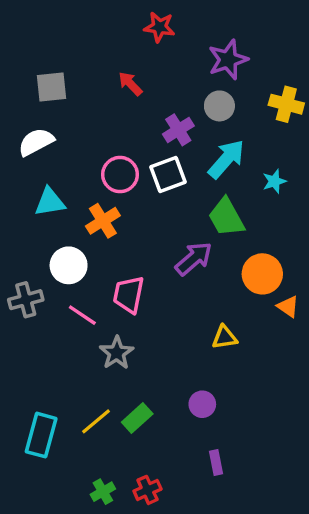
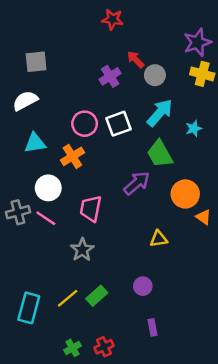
purple star: (228, 60) -> (197, 42), moved
red arrow: (130, 84) -> (136, 59), moved
purple cross: (178, 130) -> (110, 76), moved
pink line: (82, 315) -> (46, 218), moved

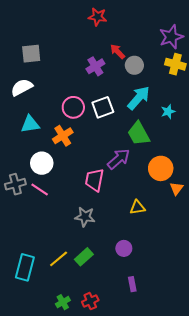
pink trapezoid: (91, 209) -> (94, 180), moved
orange triangle: (203, 217) -> (176, 188), turned 32
gray star: (82, 250) -> (85, 217), moved, turned -30

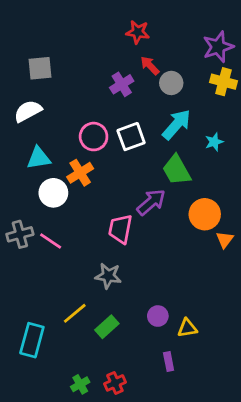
red star: (98, 17) -> (138, 32), moved
white circle: (42, 163) -> (53, 193), moved
yellow triangle: (138, 207) -> (187, 328), moved
yellow line: (59, 259) -> (75, 313), moved

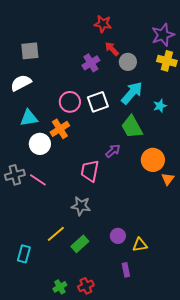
purple arrow: (151, 202) -> (113, 151), size x0.7
cyan rectangle: (32, 340) -> (24, 254), size x0.7

